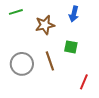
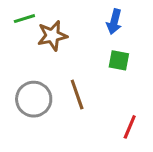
brown star: (45, 25) -> (52, 36), moved
green square: (71, 47) -> (119, 60), moved

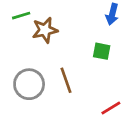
blue arrow: (114, 22) -> (112, 14), moved
red line: (130, 127) -> (111, 108), turned 36

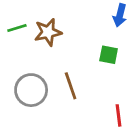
green line: (21, 16) -> (17, 28), moved
red line: (111, 108) -> (118, 115), turned -66

